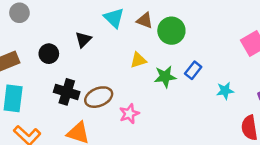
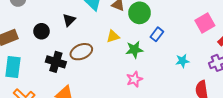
blue rectangle: (193, 70) -> (157, 34), moved
brown ellipse: (99, 97) -> (81, 52), moved
pink star: (129, 114) -> (134, 79), moved

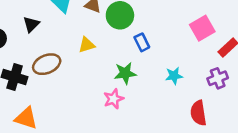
blue rectangle: (157, 34) -> (142, 42), turned -64
green star: (134, 50) -> (125, 73), moved

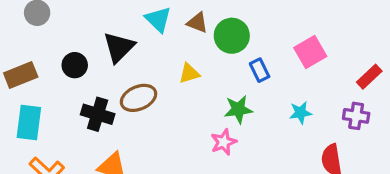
black triangle: (31, 24) -> (119, 47), size x1.5
pink square: (202, 28) -> (310, 52), moved
purple cross: (218, 78) -> (356, 116), turned 30

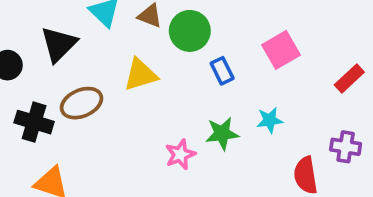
yellow triangle: (189, 73) -> (140, 75), size x1.4
green star: (238, 109) -> (222, 133), moved
purple cross: (356, 116) -> (346, 147), moved

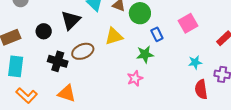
cyan star: (270, 120) -> (195, 62), moved
green star: (222, 133) -> (145, 54), moved

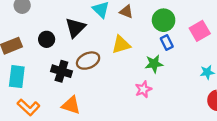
green circle: (140, 13) -> (164, 20), moved

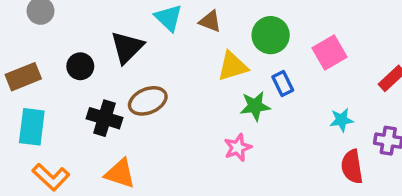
blue rectangle: (167, 42) -> (283, 84), moved
yellow triangle: (121, 45) -> (233, 66), moved

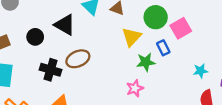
black triangle: (127, 47) -> (65, 25), turned -45
pink square: (329, 52) -> (181, 28), moved
yellow triangle: (233, 66) -> (132, 37), turned -30

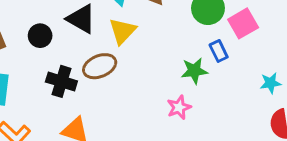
yellow triangle: (132, 37) -> (123, 31), moved

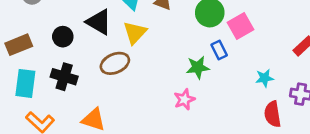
black cross: (61, 81) -> (64, 77), moved

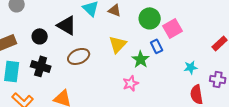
yellow triangle: (135, 33) -> (118, 44), moved
green star: (198, 67) -> (141, 59), turned -30

